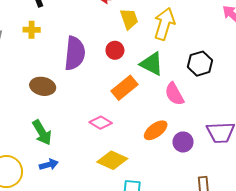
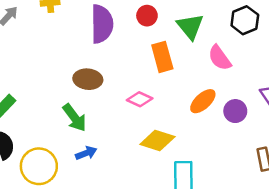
green triangle: (152, 64) -> (190, 26), turned 30
brown ellipse: (43, 86) -> (88, 79), moved
orange rectangle: (124, 88) -> (162, 57), turned -60

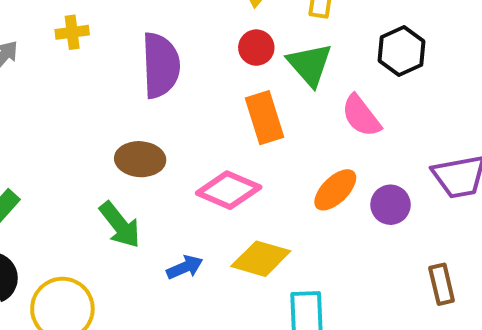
red circle: (147, 16) -> (256, 48), moved
pink diamond: (140, 99) -> (229, 190), size x1.4
blue arrow: (86, 153) -> (185, 267), moved

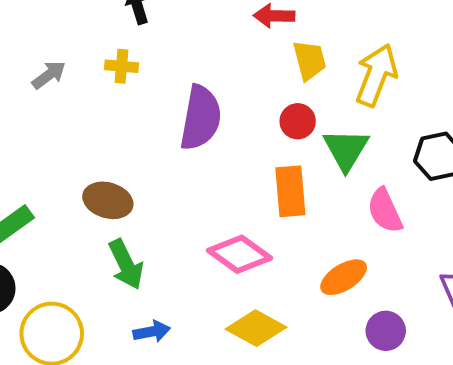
brown ellipse: (140, 159) -> (108, 200), moved
purple circle: (391, 205) -> (386, 331), moved
blue arrow: (185, 267) -> (152, 332), moved

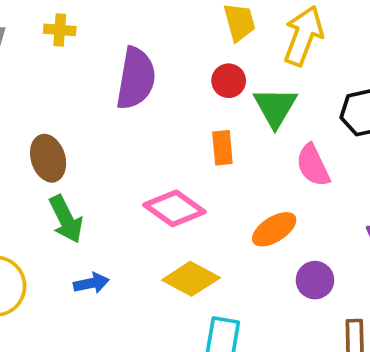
orange rectangle: (290, 191) -> (222, 148), size x0.7
brown ellipse: (108, 200) -> (48, 158), turned 57

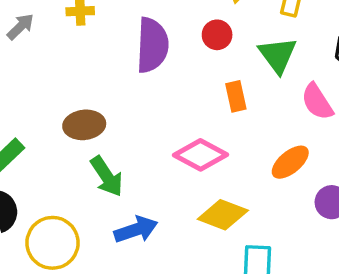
red circle: (229, 81) -> (217, 35), moved
brown ellipse: (48, 158) -> (84, 125), turned -72
blue arrow: (91, 283) -> (136, 230), size x1.4

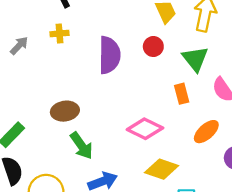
orange rectangle: (236, 96) -> (182, 94), moved

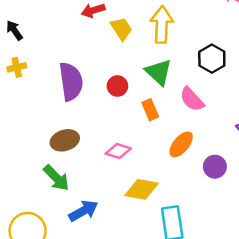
red circle: (153, 46) -> (117, 86), moved
brown ellipse: (65, 111) -> (65, 140), moved
pink diamond: (145, 129) -> (118, 151), size x0.7

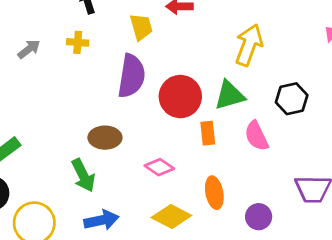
yellow trapezoid: (121, 29) -> (141, 27), moved
green triangle: (159, 72) -> (230, 95), turned 44
red circle: (117, 86) -> (180, 97), size x1.8
orange ellipse: (181, 144) -> (214, 193), moved, turned -68

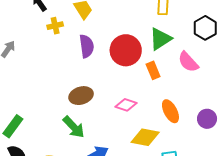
yellow cross: (78, 42) -> (55, 26), moved
purple semicircle: (131, 76) -> (87, 46), size x0.7

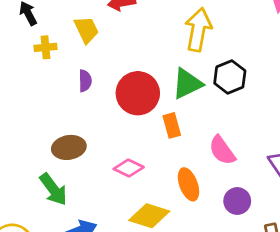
black hexagon: (205, 28) -> (230, 77), moved
purple semicircle: (87, 46) -> (85, 81), size x0.7
pink semicircle: (188, 62) -> (222, 150), moved

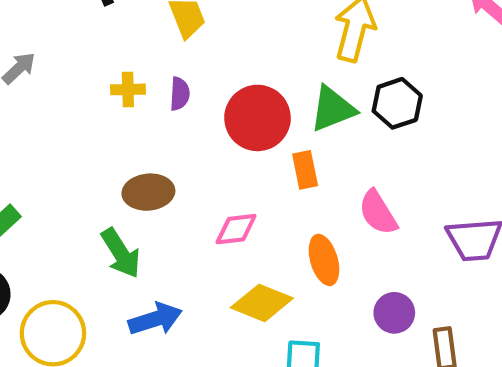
yellow cross: (46, 47) -> (128, 89), moved
pink diamond: (129, 168) -> (236, 229), turned -36
purple circle: (237, 201) -> (394, 313), moved

